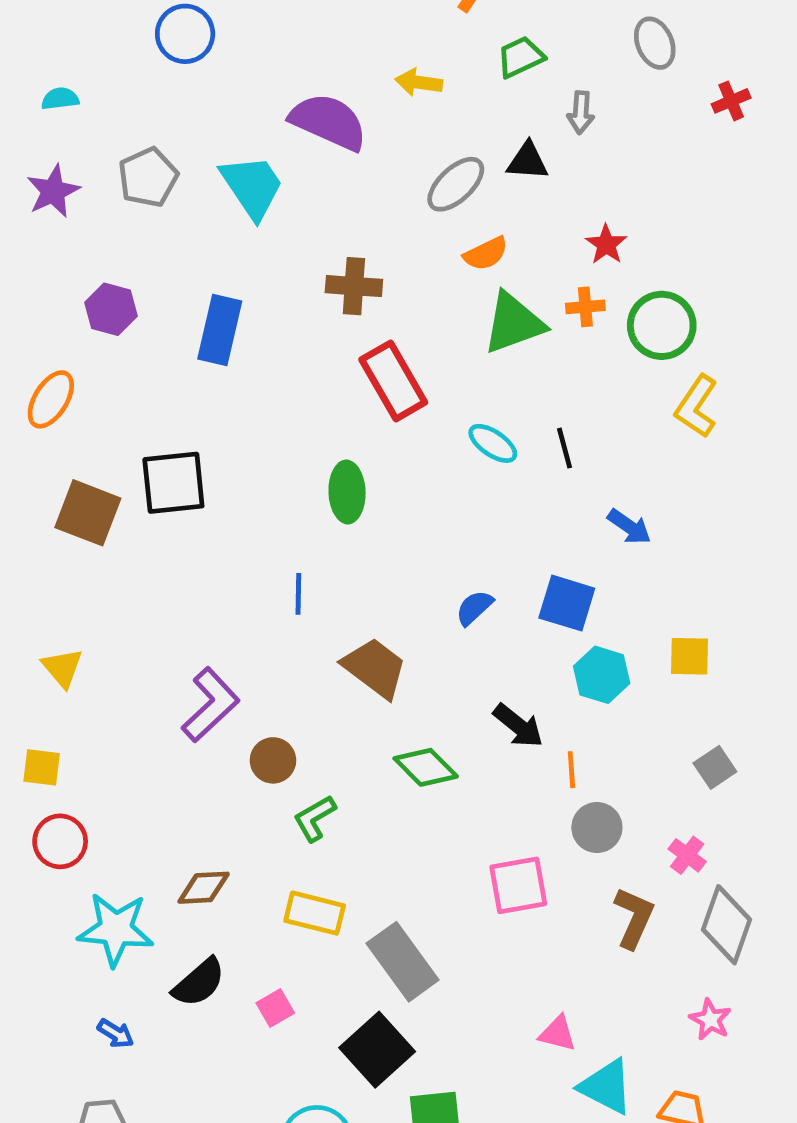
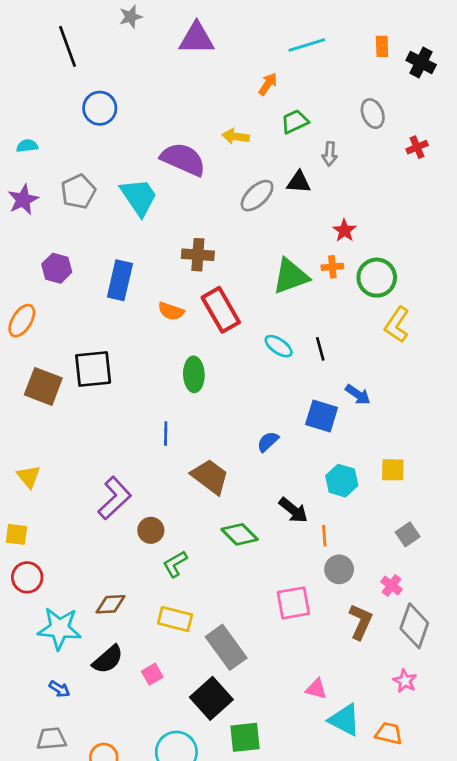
orange semicircle: (486, 254) -> (171, 311), moved, turned 45
blue square: (567, 603) -> (322, 416), moved

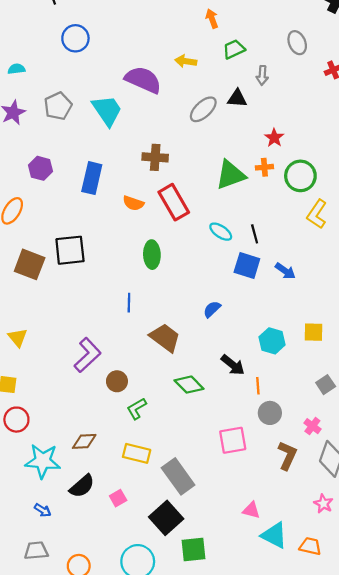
orange arrow: (268, 84) -> (212, 19), turned -54
blue square: (322, 416) -> (247, 266), moved

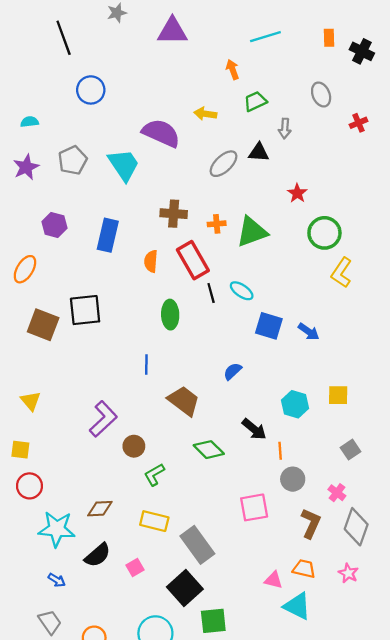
orange cross: (264, 167) -> (217, 224), moved
orange semicircle: (133, 203) -> (151, 261), turned 75
black line: (255, 234) -> (211, 293), moved
orange trapezoid: (310, 546) -> (304, 569), moved
gray trapezoid: (36, 551) -> (50, 622), turned 60

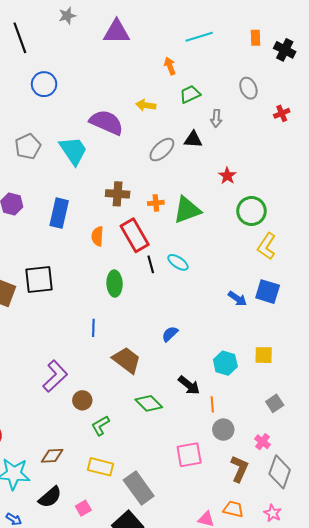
blue square: (269, 326) -> (268, 292), moved

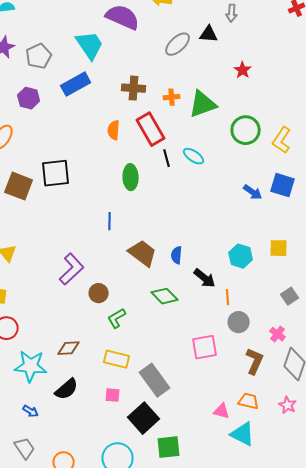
gray pentagon: (28, 147) -> (39, 56), moved
green circle: (251, 211) -> (246, 130), moved
blue rectangle: (59, 213) -> (76, 84), moved, turned 48
blue semicircle: (170, 334) -> (177, 255), moved, turned -42
pink square: (83, 508) -> (113, 395), moved, turned 35

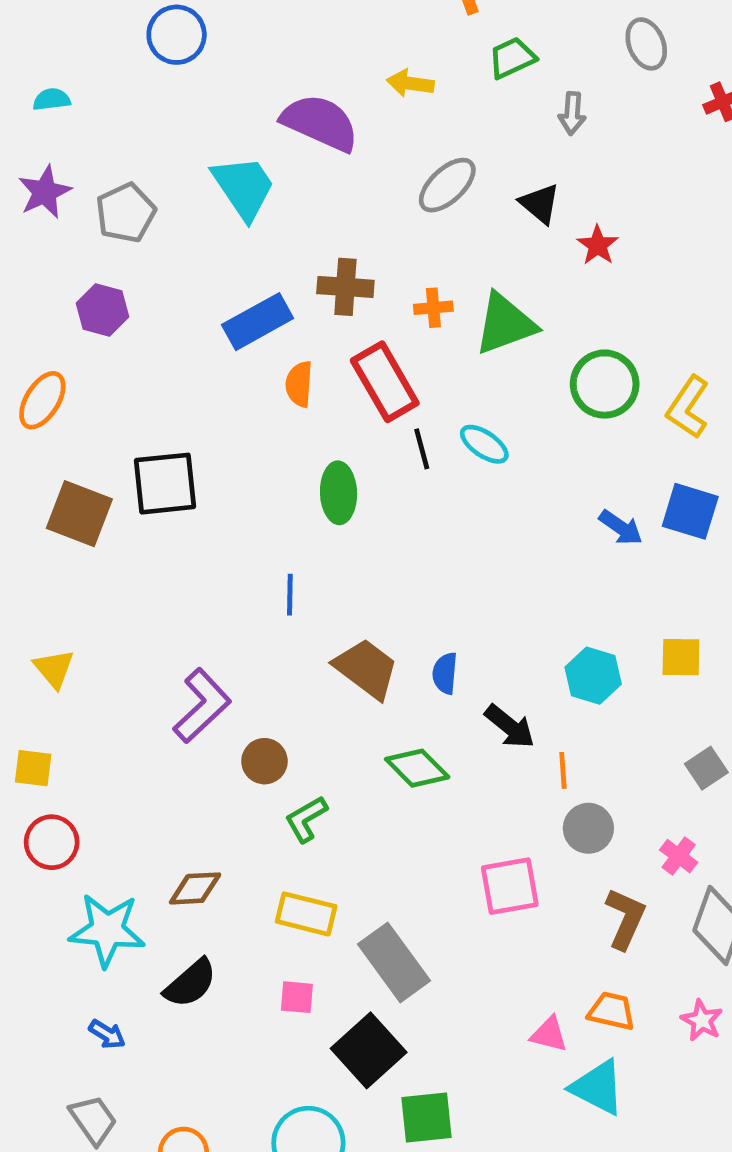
black triangle: (209, 34) -> (540, 204), moved, turned 36
blue rectangle: (76, 84) -> (258, 322), moved

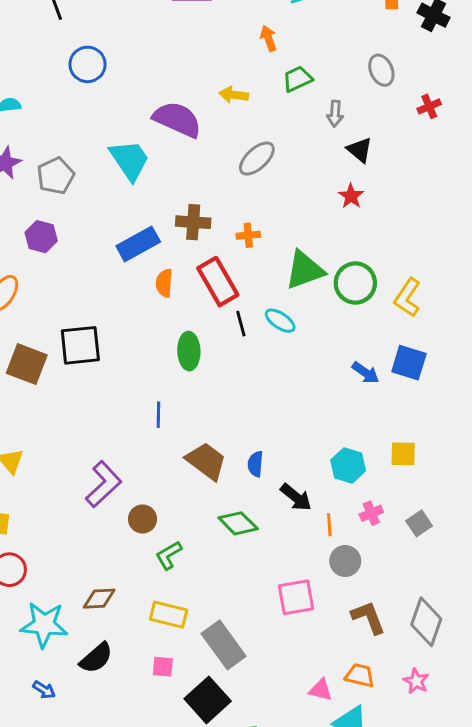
black triangle: (540, 204) -> (360, 150), moved
green triangle: (505, 324) -> (305, 270), moved
pink cross: (679, 856) -> (371, 513), moved, turned 30
brown L-shape: (625, 919) -> (368, 617), turned -45

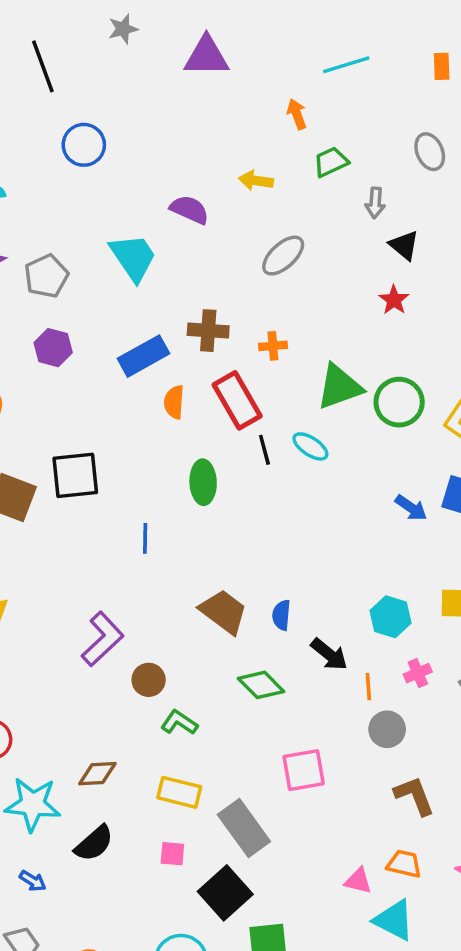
purple semicircle: (177, 119) -> (189, 210), size x0.7
purple hexagon: (41, 237) -> (53, 348), moved
blue line: (158, 415) -> (145, 538), moved
green L-shape: (169, 555) -> (179, 722), turned 64
pink square: (296, 597) -> (304, 770), moved

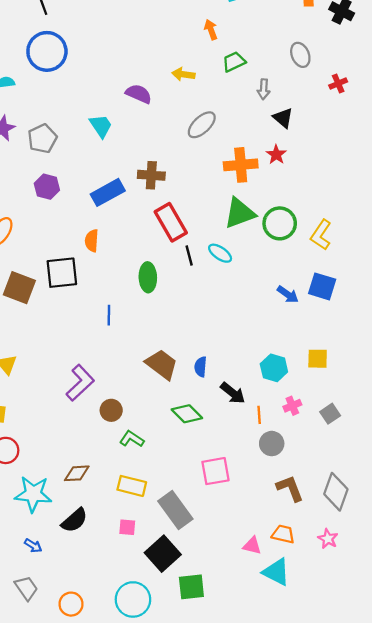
blue circle: (84, 145) -> (47, 51), moved, size x1.4
cyan trapezoid: (133, 257) -> (101, 126), size x0.7
orange cross: (273, 346) -> (241, 165), moved, size x1.8
orange semicircle: (174, 402) -> (92, 241), moved

